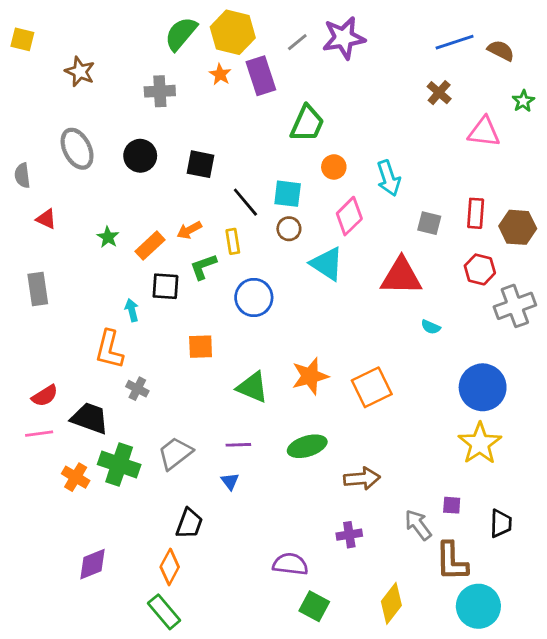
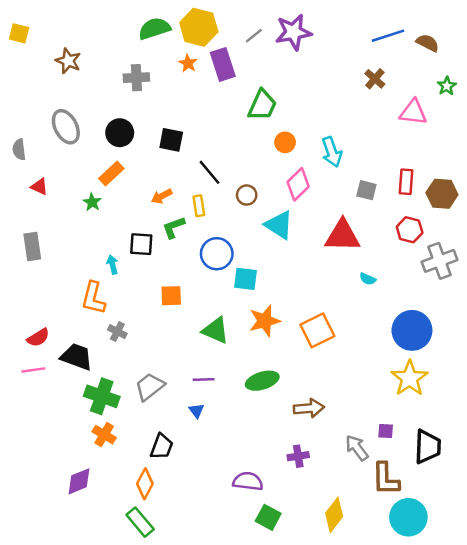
green semicircle: (181, 34) -> (154, 29), turned 32
cyan square: (288, 194) -> (245, 279), moved
orange rectangle: (150, 246) -> (111, 173), moved
orange cross: (76, 477) -> (104, 435), moved
black trapezoid: (501, 523) -> (428, 447), size x1.4

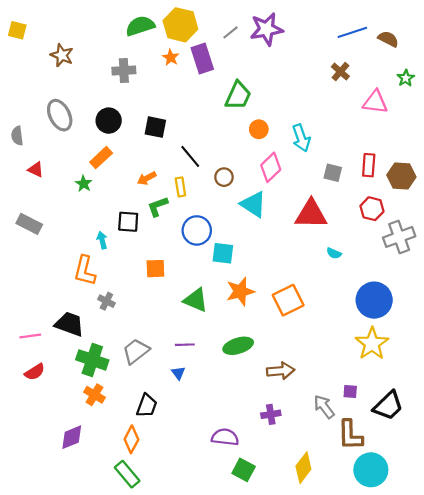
gray rectangle: (32, 247) -> (29, 224), turned -55
red semicircle: (38, 338) -> (35, 372), moved
black trapezoid: (428, 447) -> (388, 406), turned 44

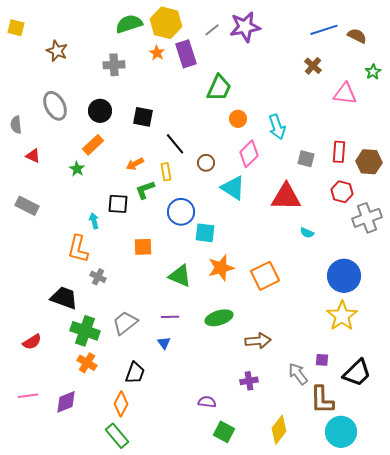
pink line: (30, 336) -> (28, 396), moved
purple semicircle: (225, 437) -> (207, 402), size x0.7

